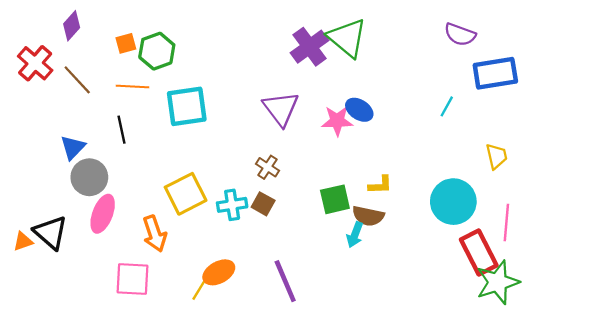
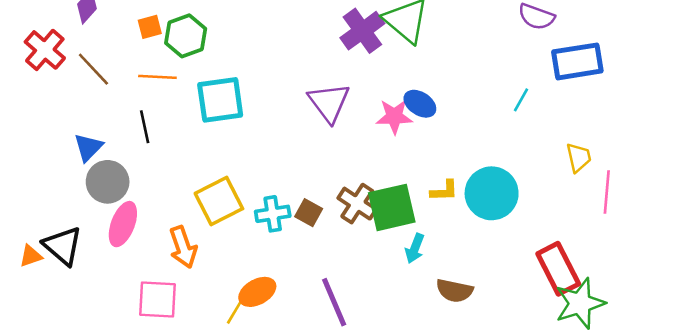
brown cross: (267, 167) -> (357, 204), moved, size x1.4
green square: (335, 199) -> (392, 207), size x1.4
cyan circle: (453, 202) -> (492, 193), moved
brown semicircle: (368, 216) -> (454, 291), moved
pink line: (506, 223) -> (607, 192), moved

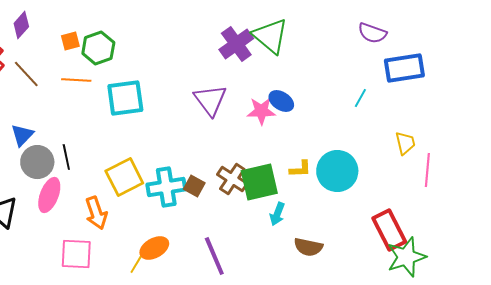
black line: (145, 127) -> (66, 157), moved
cyan cross: (273, 214) -> (166, 187), size x1.4

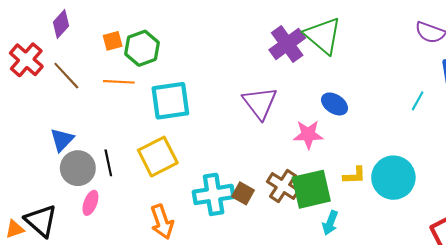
pink star: (261, 111) -> (308, 134), moved
yellow square: (124, 177) -> (158, 157), moved
pink ellipse: (49, 195) -> (90, 203), size x0.7
orange arrow: (96, 213) -> (162, 222), moved

